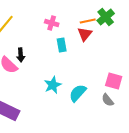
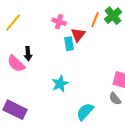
orange line: (88, 21) -> (95, 20), turned -56
red triangle: (85, 34) -> (78, 35), moved
cyan semicircle: (78, 93) -> (85, 112), moved

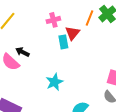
pink cross: (59, 22) -> (53, 20), turned -32
black arrow: (28, 54) -> (22, 52), turned 120

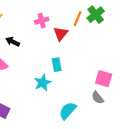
cyan rectangle: (63, 42) -> (57, 65), moved
black arrow: (22, 52) -> (13, 42), moved

